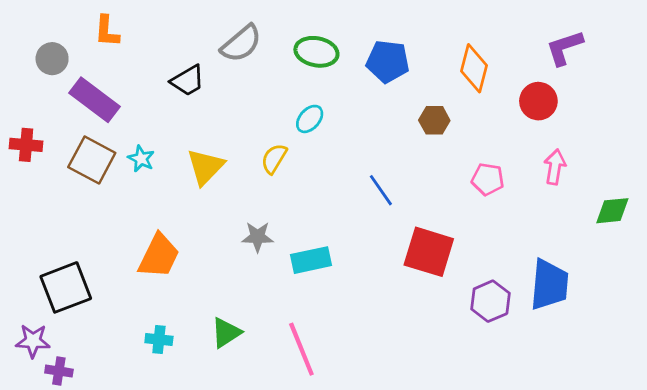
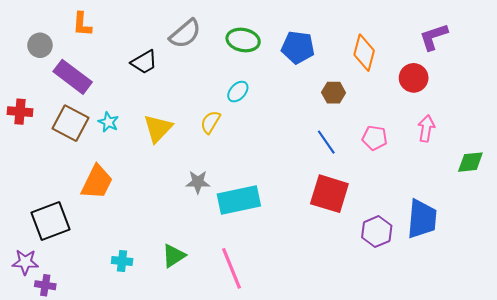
blue line: (381, 190) -> (326, 142), moved
orange trapezoid: (159, 256) -> (97, 182), moved
cyan rectangle: (311, 260) -> (239, 200), size x1.4

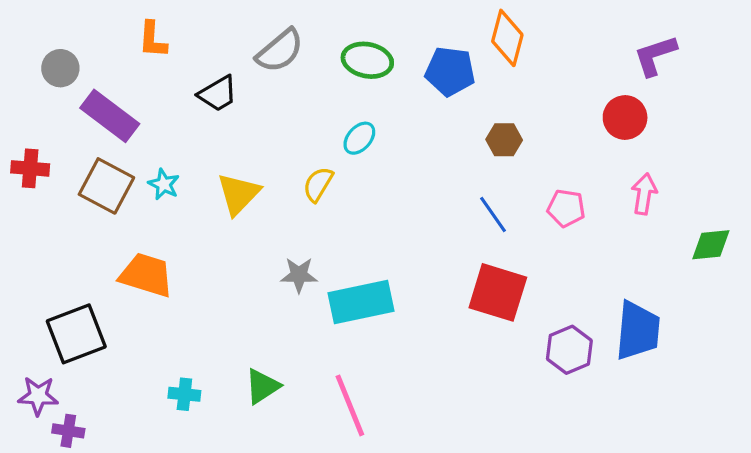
orange L-shape: (82, 24) -> (153, 40), moved
orange diamond: (364, 53) -> (507, 38), moved
orange trapezoid: (97, 182) -> (146, 275), turned -99

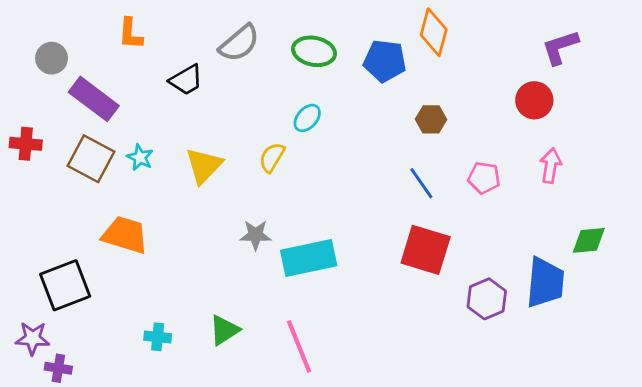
green diamond: (711, 245) -> (589, 240), moved

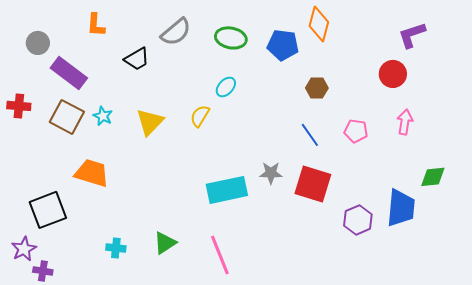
gray star: (256, 235) -> (271, 173), moved
purple star: (33, 338) -> (24, 249), turned -30

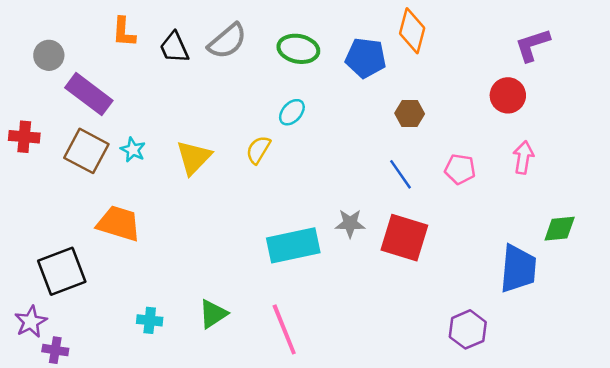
black trapezoid: (137, 59) -> (174, 48), moved, turned 96
purple hexagon: (358, 220) -> (468, 329), moved

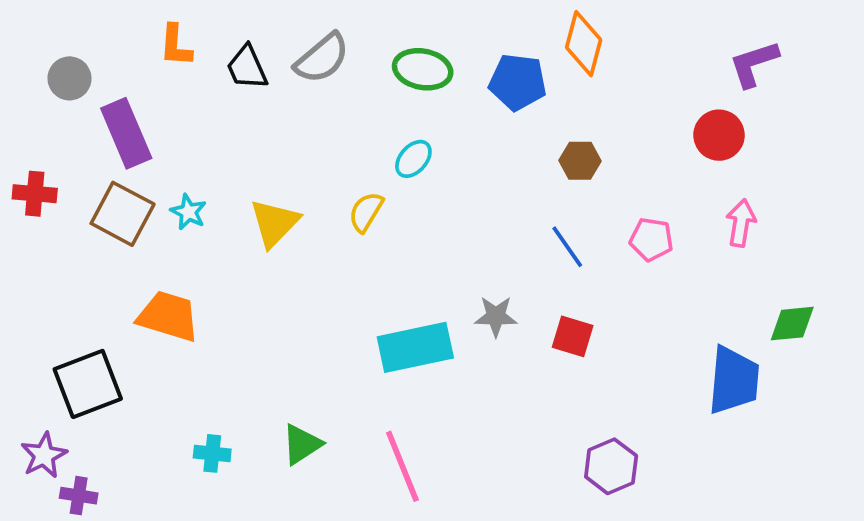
purple rectangle: (89, 94) -> (126, 133), turned 30
red square: (404, 238) -> (573, 336), size x0.6
purple hexagon: (468, 329) -> (611, 466), moved

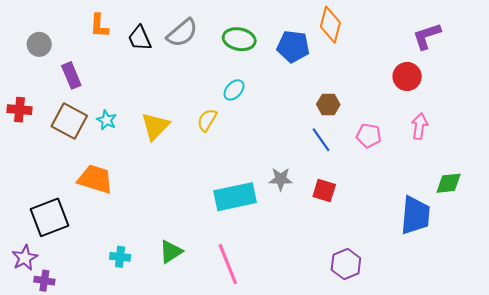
purple rectangle: (126, 133) -> (71, 75), size x0.7
brown hexagon: (580, 161) -> (328, 104), moved

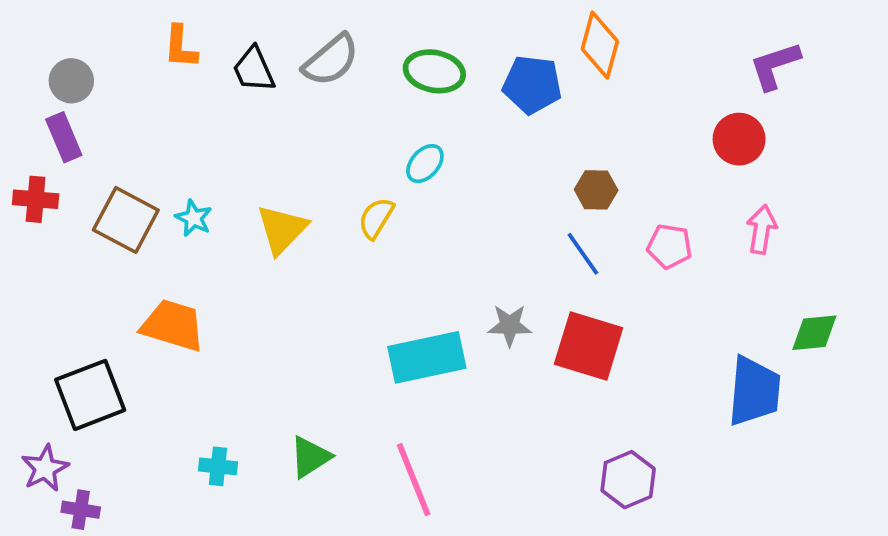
purple rectangle: (71, 75) -> (64, 137), moved
red square: (324, 190) -> (589, 346), size x1.6

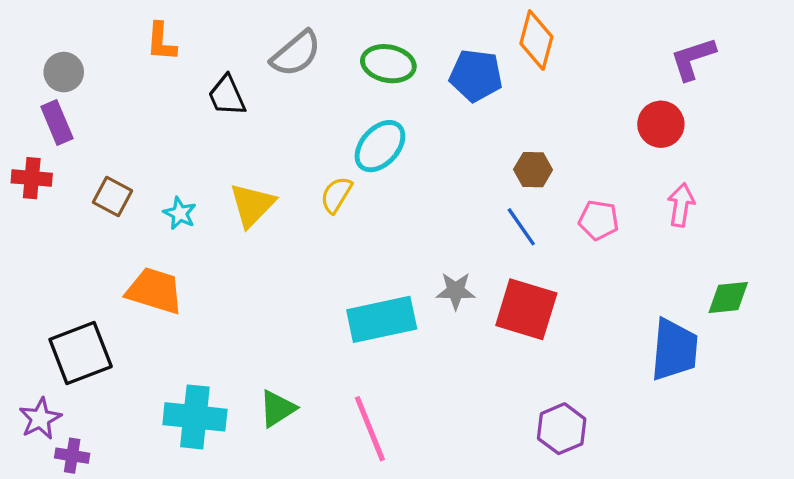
black trapezoid: (254, 69) -> (227, 96), moved
cyan ellipse: (425, 164) -> (380, 146), size x1.5
cyan star: (194, 218) -> (180, 213), moved
brown square: (126, 220) -> (112, 197), size x0.7
cyan cross: (218, 466) -> (195, 417), size x1.8

